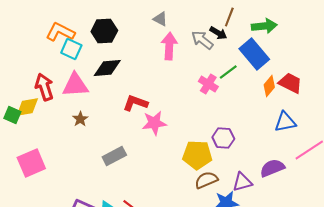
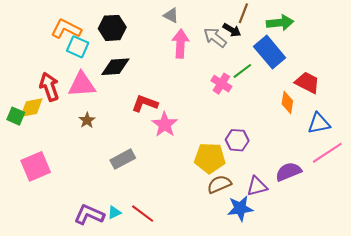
orange diamond: (269, 86) -> (287, 102), moved, turned -30
blue triangle: (285, 122) -> (319, 123), moved
pink star: (154, 123) -> (165, 124), turned -30

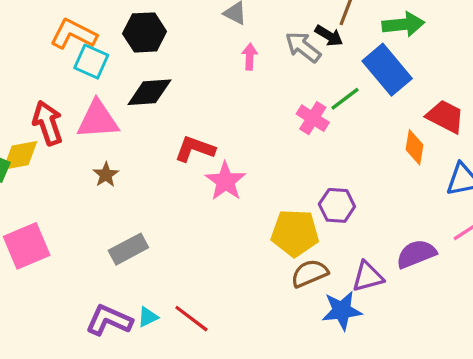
pink arrow: (180, 44) -> (250, 57), size x0.6
gray rectangle: (123, 159) -> (128, 249), moved

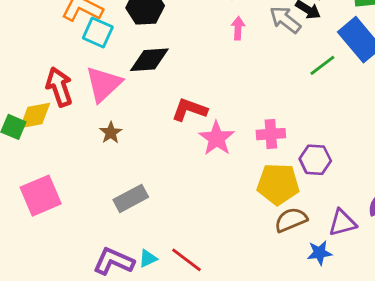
pink cross: (313, 118) -> (271, 134), moved, turned -36
pink triangle: (98, 120) -> (104, 84), turned -39
blue star: (342, 311) -> (319, 253), size x0.7

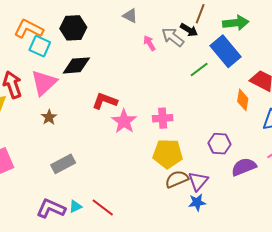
pink arrow: (238, 28) -> (149, 43), moved, turned -35
purple hexagon: (315, 160) -> (219, 144), moved
purple triangle: (342, 223) -> (198, 181), moved, turned -35

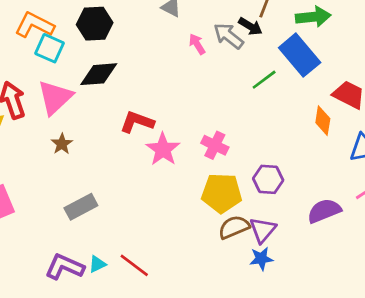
pink cross: (163, 118) -> (215, 145), turned 30
purple hexagon: (219, 144) -> (268, 179), moved

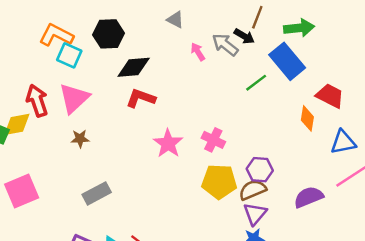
black diamond: (99, 74) -> (134, 67), moved
red L-shape: (137, 122) -> (141, 98), moved
brown star: (62, 144) -> (80, 139), turned 30
brown semicircle: (234, 227) -> (253, 190), moved

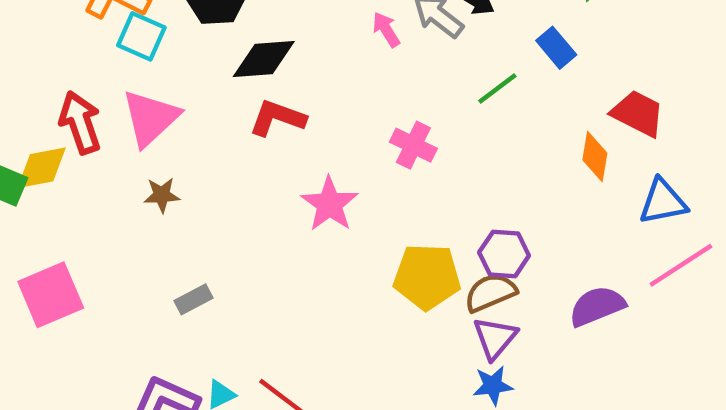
blue rectangle: (287, 61) -> (556, 48), size x0.6
pink cross: (213, 140) -> (413, 145), moved
gray rectangle: (97, 193) -> (193, 299), size x0.7

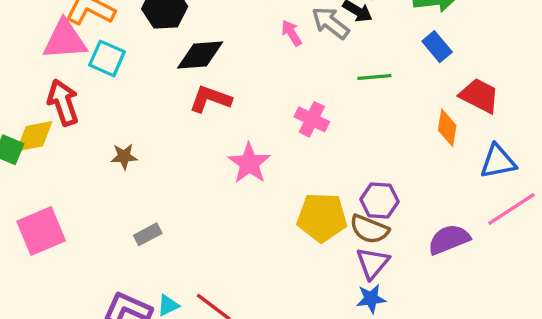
cyan square: (141, 36) -> (107, 58), moved
blue rectangle: (556, 48) -> (437, 47), moved
green line: (497, 88) -> (374, 77), turned 32
pink triangle: (150, 118) -> (65, 40), moved, turned 39
brown semicircle: (490, 293) -> (369, 229), turned -135

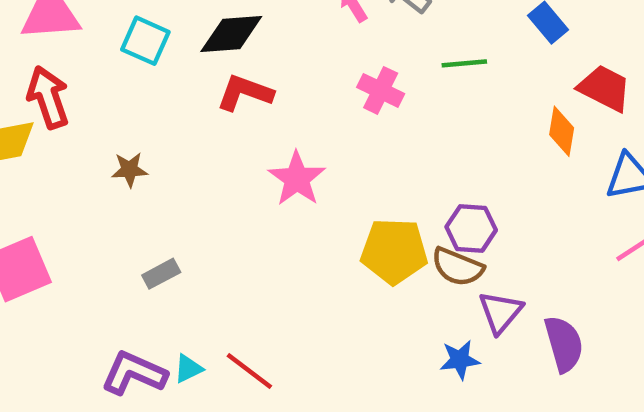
cyan square: (107, 58) -> (145, 41), moved
pink cross: (312, 119) -> (381, 90), moved
purple semicircle: (449, 239) -> (564, 344), moved, turned 96
purple triangle: (373, 263) -> (501, 312), moved

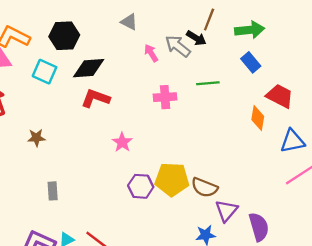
pink cross: (381, 90) -> (165, 97), turned -30
pink star: (297, 179) -> (122, 142), size x0.7
purple hexagon: (471, 228) -> (141, 186), moved
gray rectangle: (161, 274) -> (53, 191), turned -66

